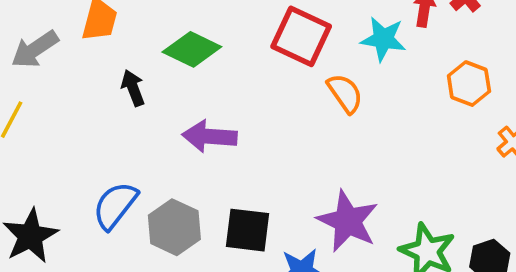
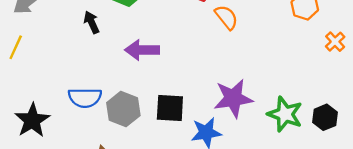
blue semicircle: (115, 205) -> (85, 98), turned -124
purple star: (348, 221) -> (233, 98), turned -30

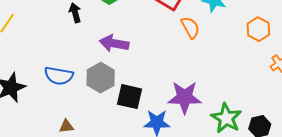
gray hexagon: (123, 109) -> (101, 78), moved

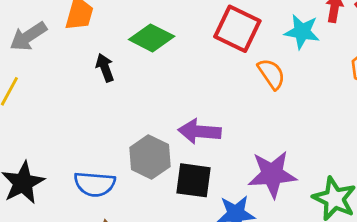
purple arrow: (114, 43) -> (200, 131), moved
blue semicircle: (59, 76) -> (95, 184), moved

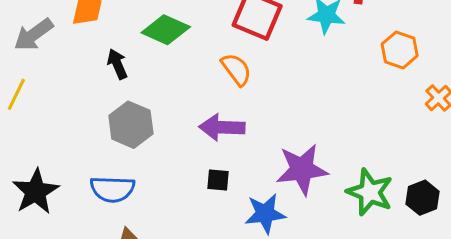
orange semicircle: (271, 74) -> (236, 69), moved
gray hexagon: (150, 157) -> (131, 125), moved
black square: (194, 180) -> (218, 180), size x0.6

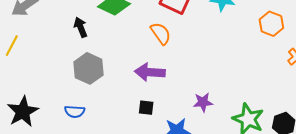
purple star: (302, 169) -> (203, 102), size x0.6
blue semicircle: (112, 189) -> (75, 112), size x0.7

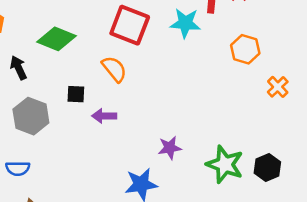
purple arrow: (150, 72) -> (104, 116), size x0.7
black square: (146, 108) -> (76, 94), moved

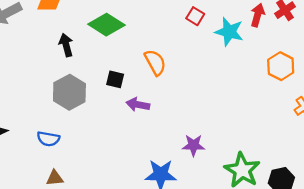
red square: (130, 25) -> (195, 16), moved, size x0.5

